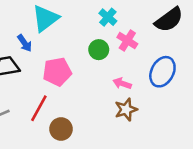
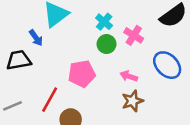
cyan cross: (108, 17) -> (104, 22), moved
pink pentagon: (57, 72) -> (82, 74), moved
blue ellipse: (162, 72) -> (167, 65), turned -72

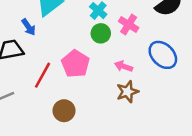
pink pentagon: (82, 74) -> (75, 64), turned -30
red line: (50, 100) -> (42, 75), moved

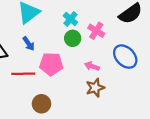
blue arrow: (29, 27) -> (29, 44), moved
pink pentagon: (75, 64) -> (51, 64), turned -30
red line: (42, 75) -> (23, 74), turned 60

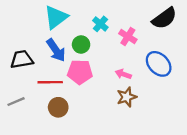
green circle: (73, 38) -> (81, 45), moved
blue arrow: (29, 44) -> (56, 50), size x1.5
brown circle: (41, 104) -> (58, 107), moved

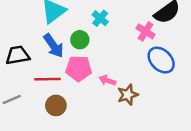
pink cross: (128, 37) -> (146, 31), moved
pink arrow: (123, 74) -> (107, 80), moved

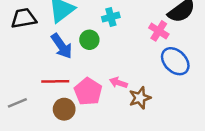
cyan cross: (100, 18) -> (111, 17), turned 35
black trapezoid: (18, 55) -> (24, 18), moved
pink pentagon: (79, 68) -> (88, 92), moved, turned 30

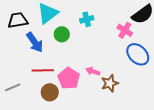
green circle: (89, 40) -> (62, 34), moved
blue arrow: (62, 46) -> (35, 42), moved

